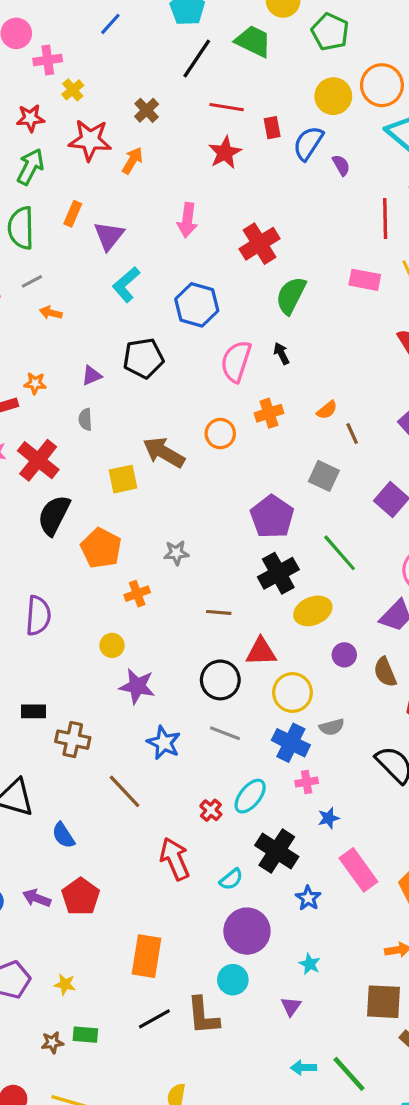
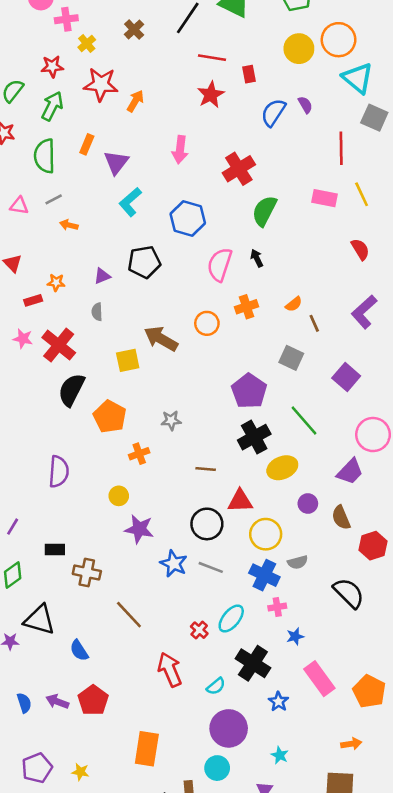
brown cross: (147, 110) -> (134, 29), moved
blue semicircle: (308, 143) -> (273, 113), moved
blue star: (164, 743) -> (174, 564), moved

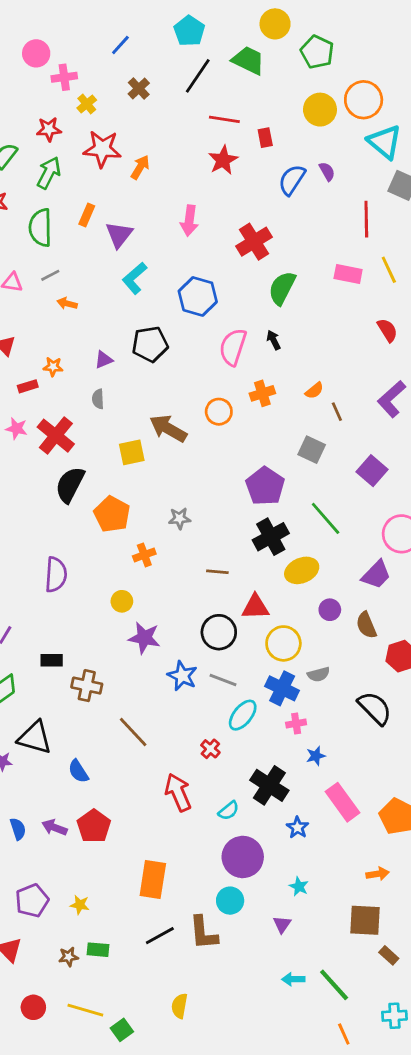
cyan ellipse: (231, 619) -> (243, 715), moved

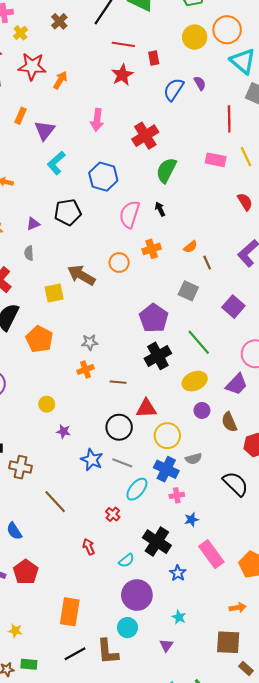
orange cross: (144, 555) -> (86, 370), moved
yellow ellipse: (302, 570) -> (195, 381), moved
purple star: (144, 638) -> (63, 431), size x0.6
red arrow: (178, 792) -> (89, 547), size x0.6

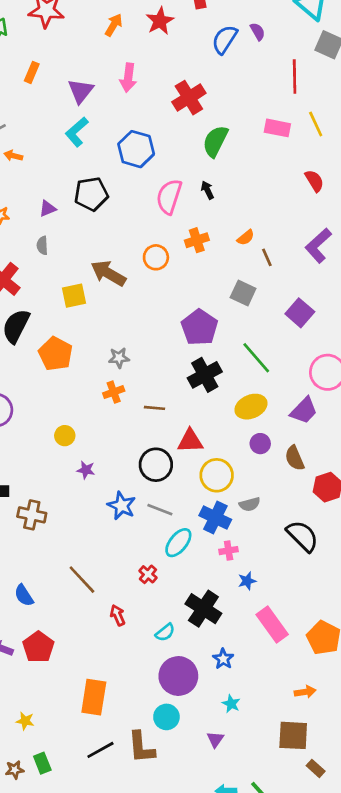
orange arrow: (60, 80) -> (114, 25), moved
purple triangle: (45, 130) -> (81, 91), moved
brown line: (55, 502) -> (82, 580), moved
blue star: (178, 573) -> (223, 659), moved
green rectangle: (29, 664) -> (42, 763), turned 63

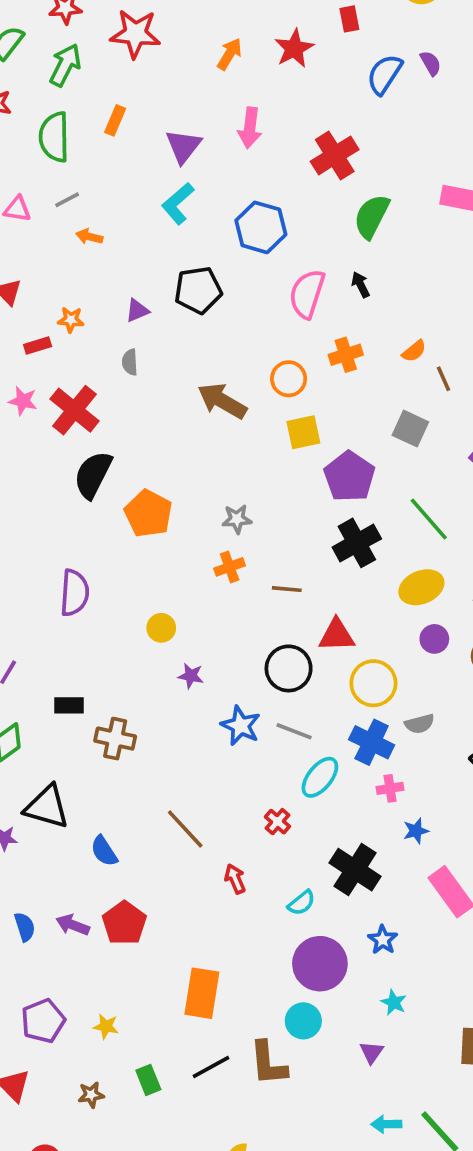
yellow square: (74, 296) -> (303, 432), moved
green rectangle: (42, 763) -> (148, 1080), moved

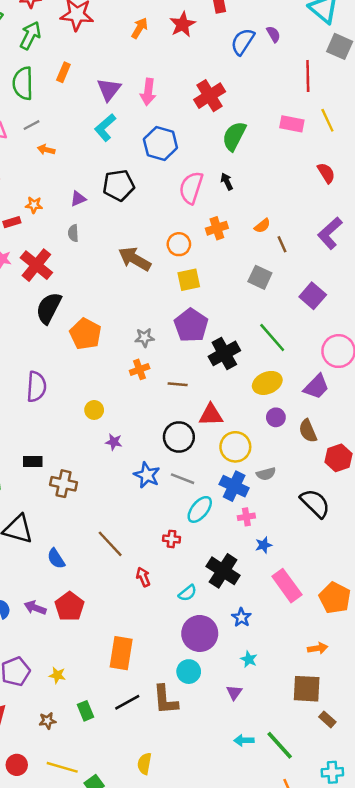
pink arrow: (250, 128) -> (148, 92), moved
purple pentagon: (349, 477) -> (191, 325), moved
red cross: (277, 822) -> (171, 539), turned -35

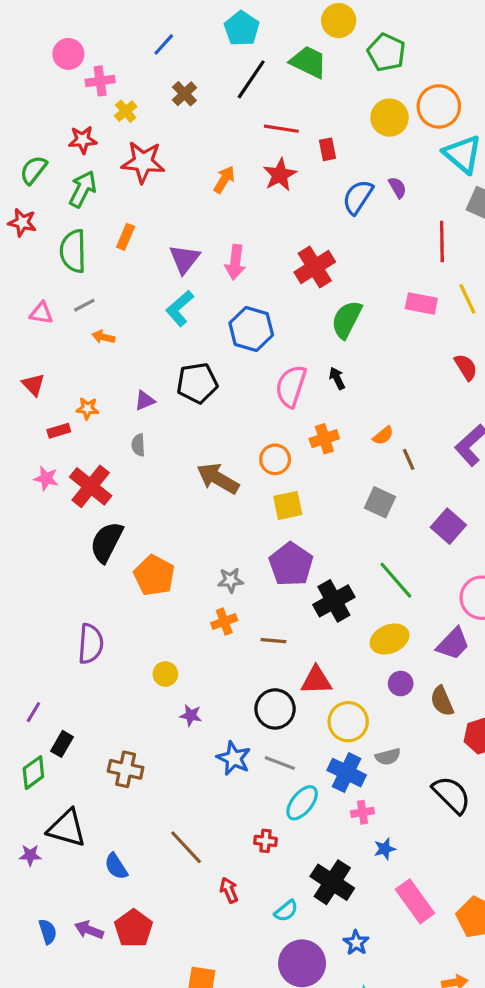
black rectangle: (33, 462) -> (62, 744), moved, turned -60

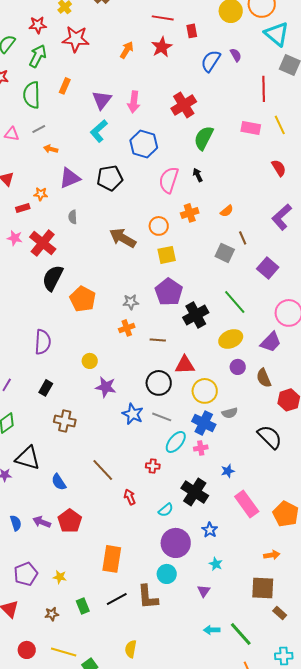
purple triangle: (145, 401) -> (70, 178), moved, size x1.6
brown line: (409, 459) -> (243, 238), moved
purple star: (191, 715) -> (106, 387), size x1.5
black rectangle: (62, 744) -> (46, 388), moved
pink cross: (362, 812) -> (201, 448), moved

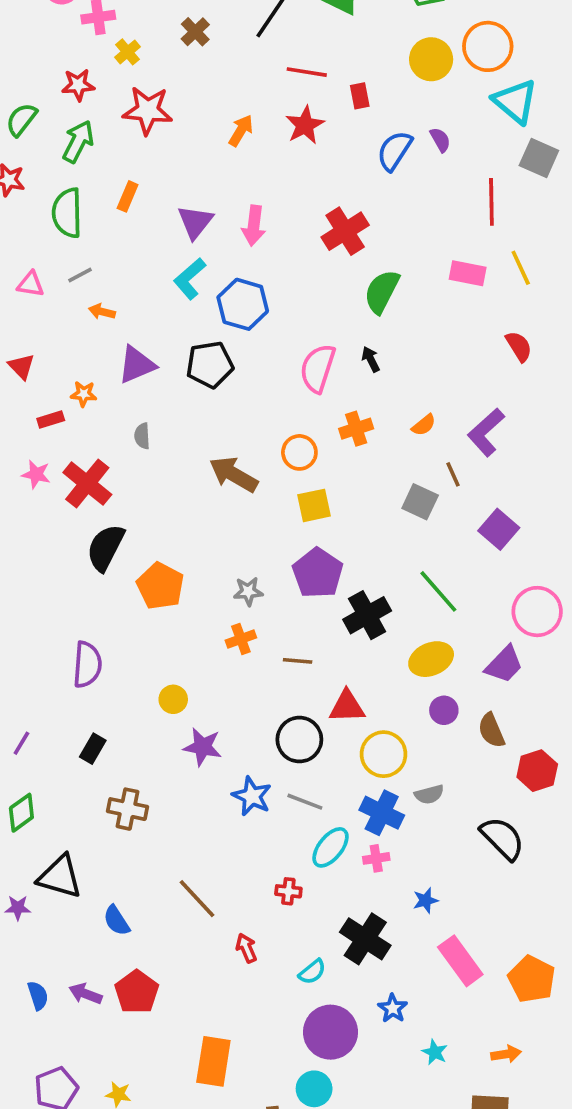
blue hexagon: (144, 144) -> (243, 304), moved
purple L-shape: (282, 217) -> (486, 432), moved
cyan star: (216, 564) -> (435, 1052), moved

